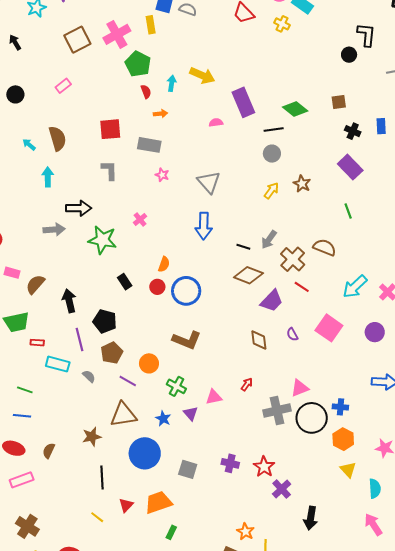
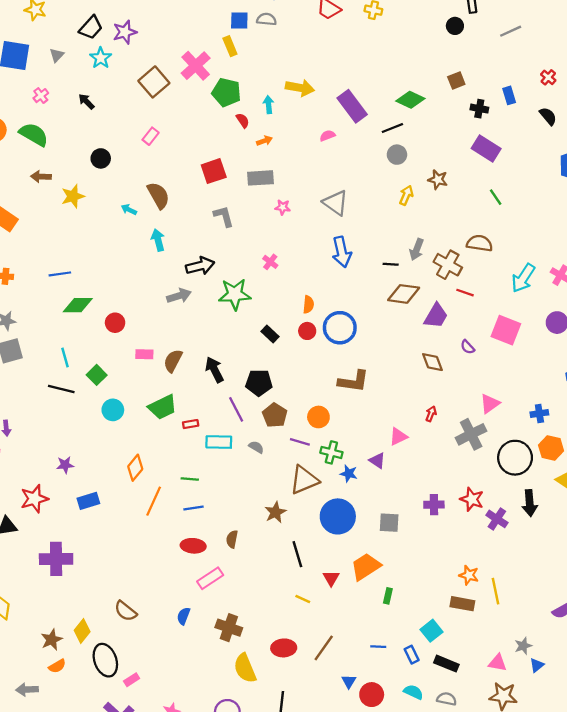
green cross: (176, 386) -> (331, 452), moved
black circle: (312, 418) -> (515, 458), moved
black arrow: (311, 518) -> (530, 503), moved

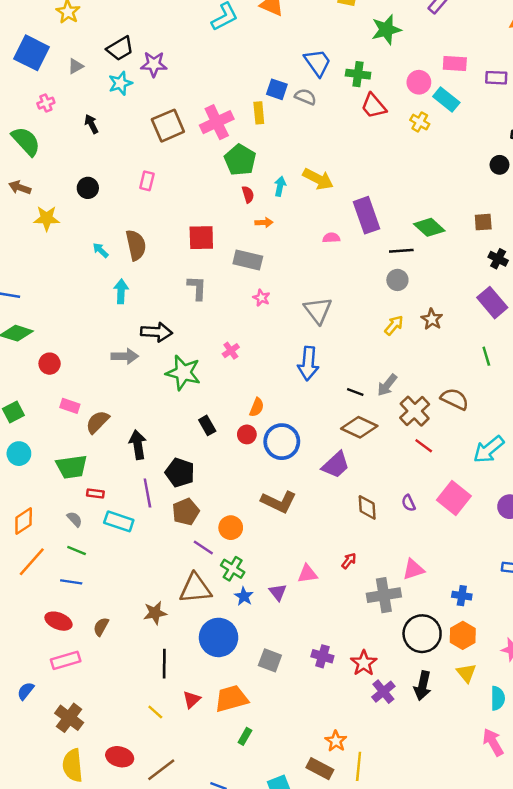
pink rectangle: (151, 136) -> (147, 181), turned -42
purple trapezoid: (436, 316) -> (336, 465), moved
gray semicircle: (256, 447) -> (75, 519), moved

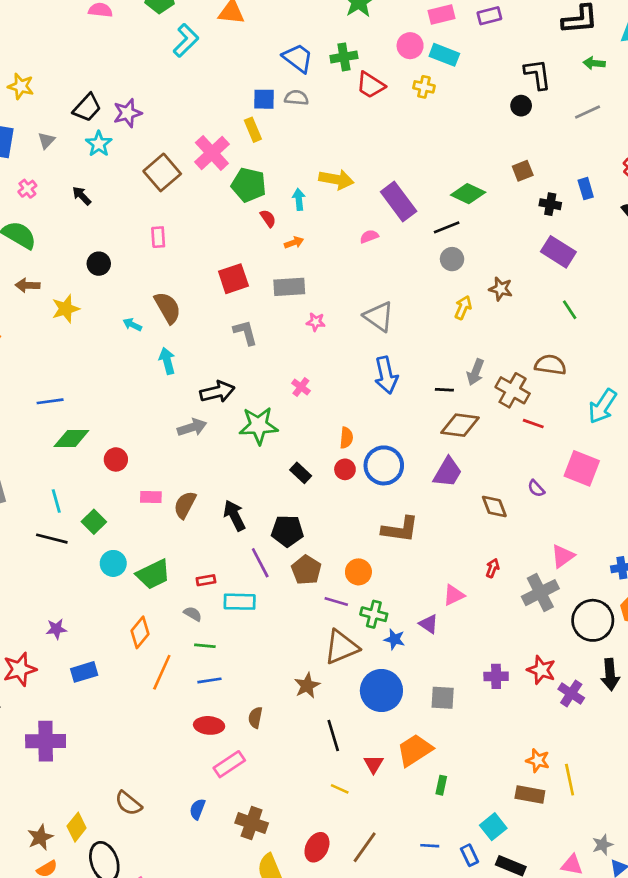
green trapezoid: (72, 467) -> (153, 574), moved
red ellipse: (120, 757) -> (317, 847), turned -60

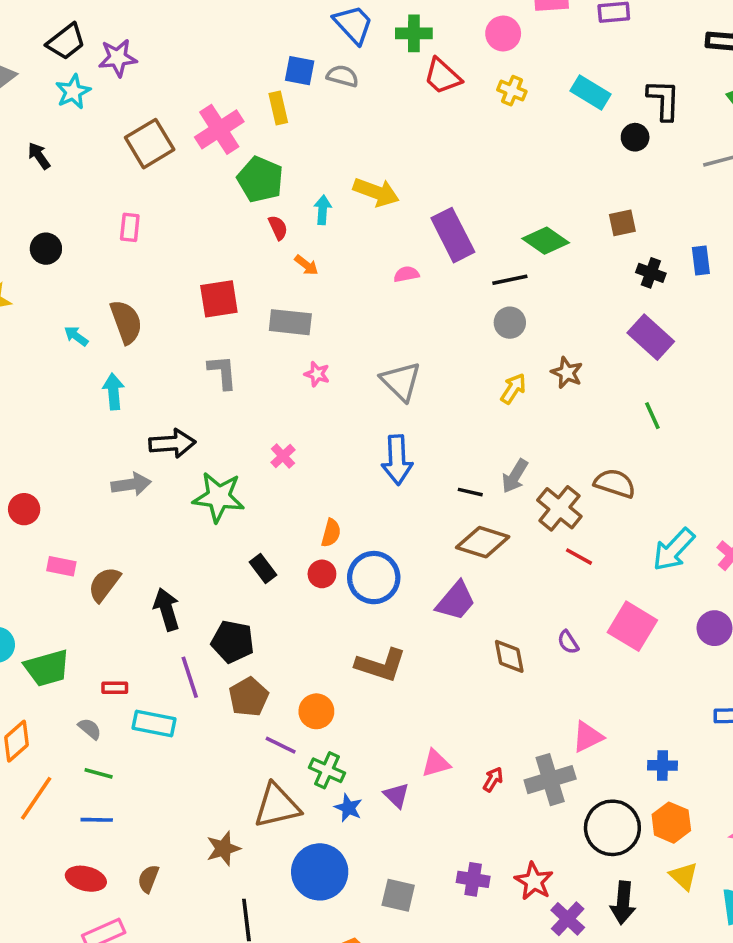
cyan rectangle: (444, 55) -> (591, 93), moved
orange arrow: (294, 243) -> (306, 265), turned 48
red arrow: (493, 568) -> (493, 779), moved

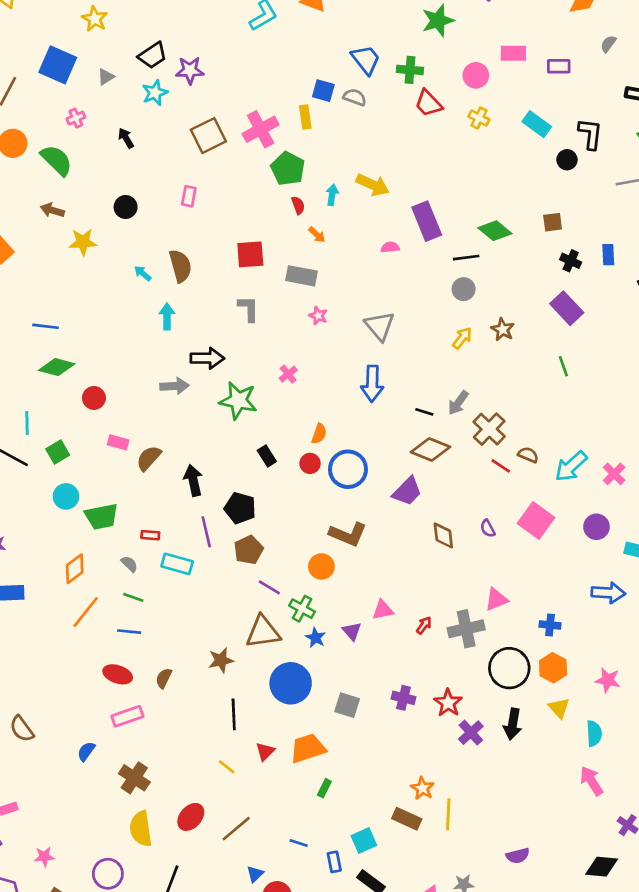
brown semicircle: (615, 483) -> (528, 455), moved, size x0.7
orange circle: (316, 711) -> (321, 566), moved

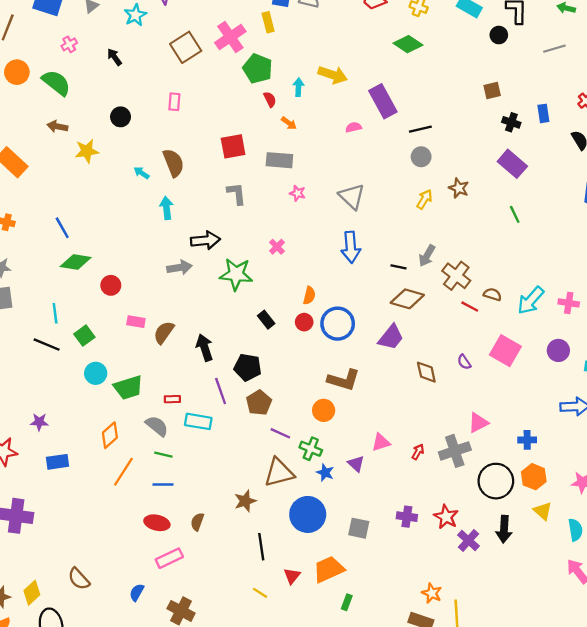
green diamond: (495, 231) -> (408, 44), moved
blue line: (45, 326) -> (62, 228), turned 60
pink cross: (614, 474) -> (569, 303), turned -30
gray semicircle: (129, 564) -> (157, 426), size x1.5

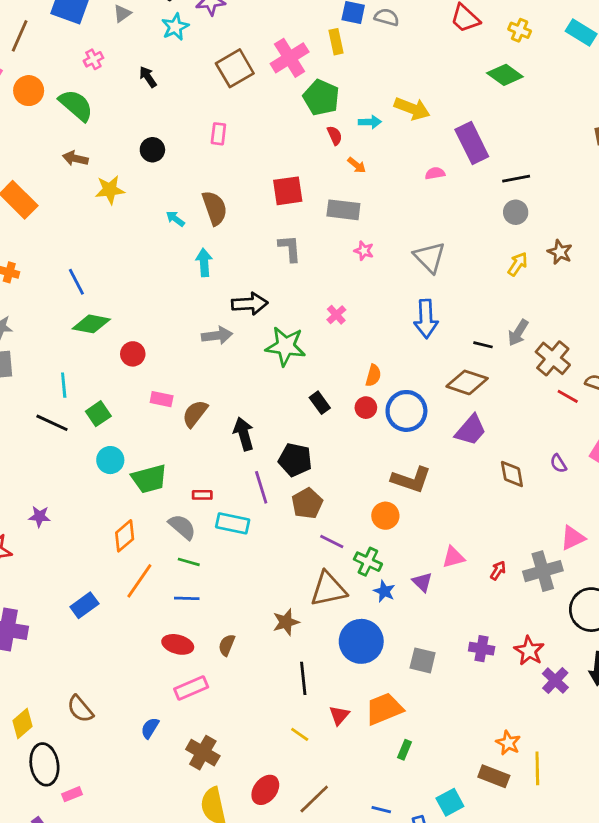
cyan arrow: (298, 87) -> (370, 122), turned 84
brown diamond: (407, 299) -> (467, 382), moved
blue rectangle: (58, 462) -> (84, 605), moved, turned -30

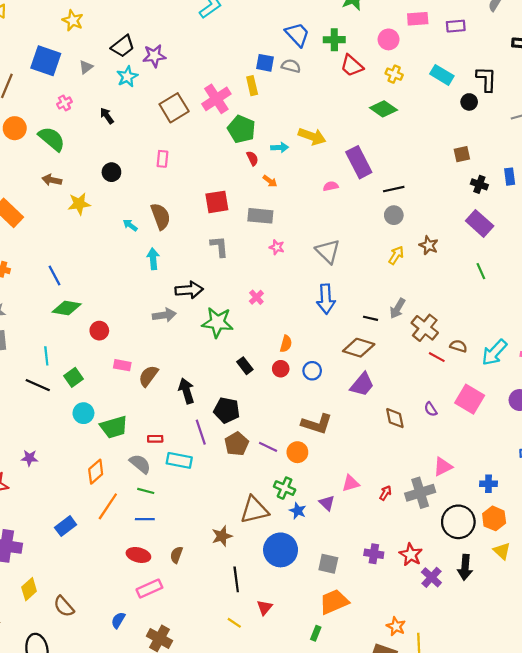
blue circle: (406, 411) -> (312, 371), size x0.6
purple line: (332, 542) -> (268, 447), moved
orange trapezoid: (384, 709) -> (334, 602), moved
yellow diamond: (23, 723) -> (29, 589), moved

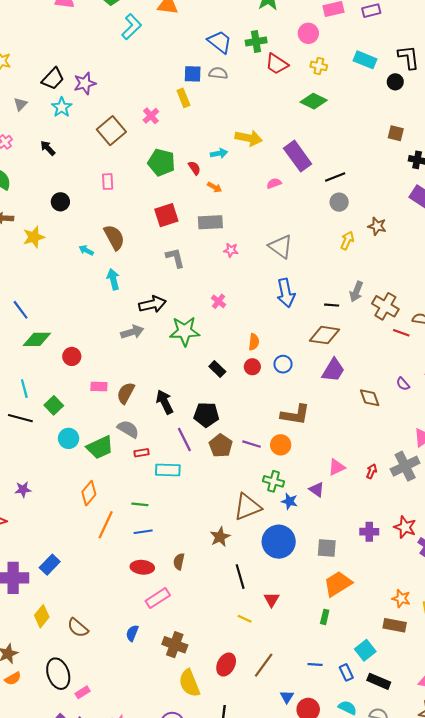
pink cross: (216, 99) -> (151, 116), size x0.6
green pentagon: (241, 129) -> (161, 162), moved
brown square: (462, 154) -> (396, 133), turned 35
gray semicircle: (140, 464) -> (128, 429), moved
blue rectangle: (66, 526) -> (50, 565), moved

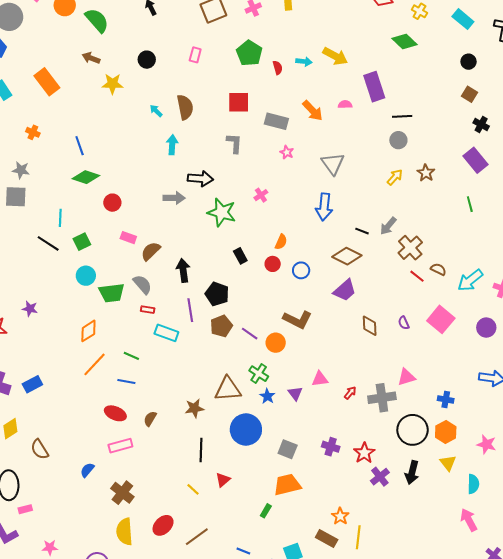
black circle: (395, 82) -> (469, 62), moved
orange arrow: (215, 187) -> (313, 111), moved, size x1.6

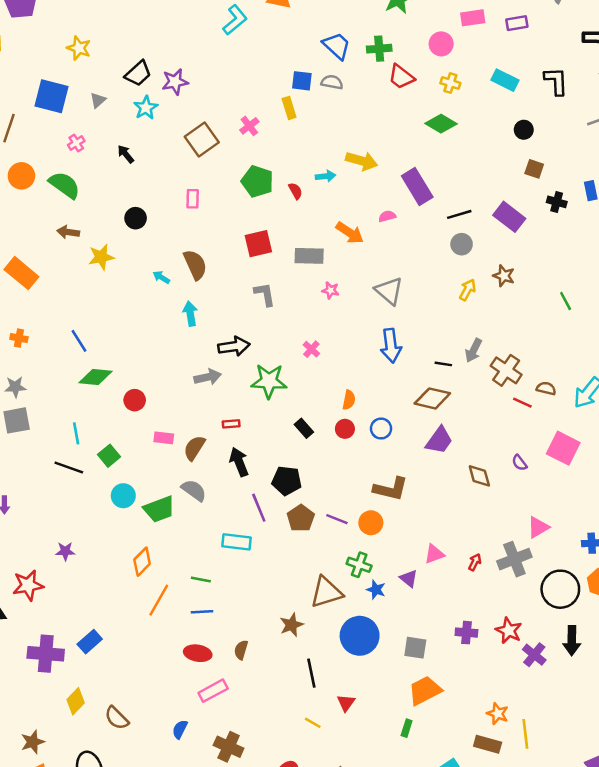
purple rectangle: (476, 160) -> (509, 217), moved
red rectangle: (148, 310) -> (231, 424), moved

